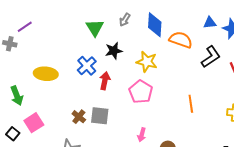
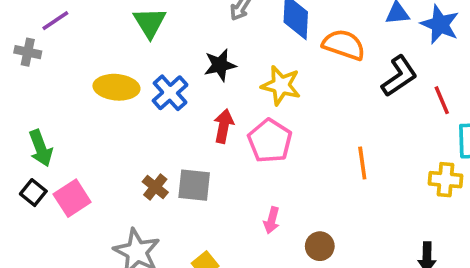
green triangle: (95, 28) -> (150, 23), moved
yellow ellipse: (46, 74) -> (116, 87), moved
red arrow: (105, 81) -> (224, 126), moved
black square: (13, 134) -> (33, 193), moved

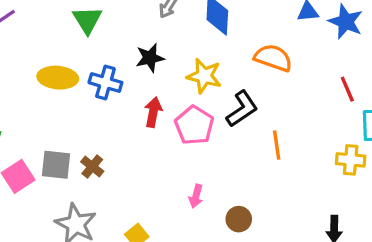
orange semicircle: (344, 45) -> (273, 58), moved
black L-shape: (399, 76) -> (242, 109), moved
blue cross: (170, 93) -> (105, 83), turned -32
gray square: (194, 185) -> (56, 165), moved

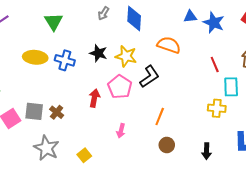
black star: (150, 58) -> (98, 53), moved, turned 30
red arrow: (153, 112) -> (94, 98), moved
orange line: (277, 145) -> (160, 116), moved, turned 30
brown circle: (239, 219) -> (167, 145), moved

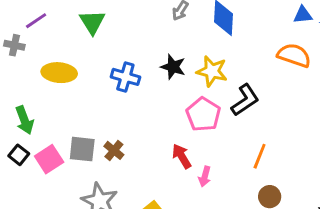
green triangle: (54, 22) -> (92, 22), moved
orange semicircle: (169, 45) -> (294, 55), moved
yellow ellipse: (35, 57) -> (59, 73), moved
red arrow: (94, 98) -> (182, 156), moved, turned -42

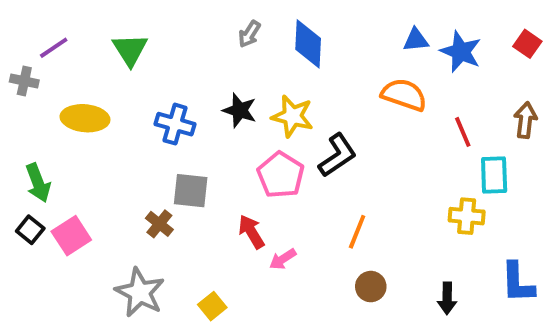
gray square: (82, 149) -> (191, 191), moved
pink arrow: (205, 176) -> (283, 259), turned 42

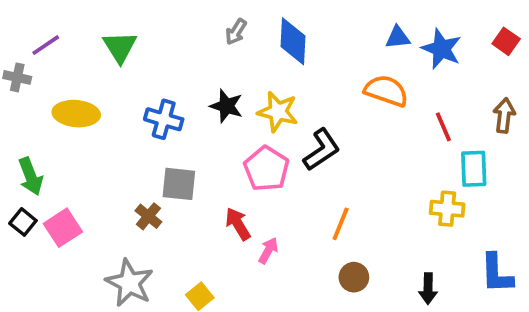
pink arrow: (283, 259) -> (268, 251), turned 152

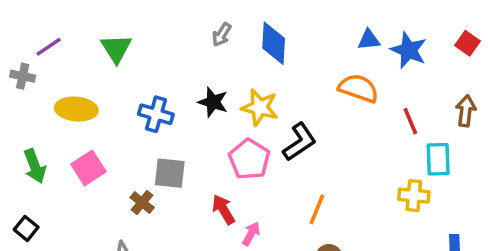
black square: (23, 222) -> (26, 228), moved
pink square: (63, 228) -> (88, 168), moved

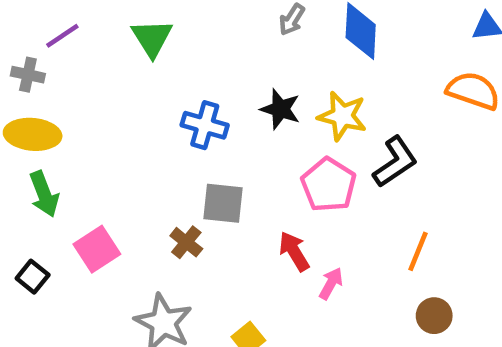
yellow ellipse: (76, 109) -> (33, 134), moved
pink square: (88, 168) -> (97, 249), moved

